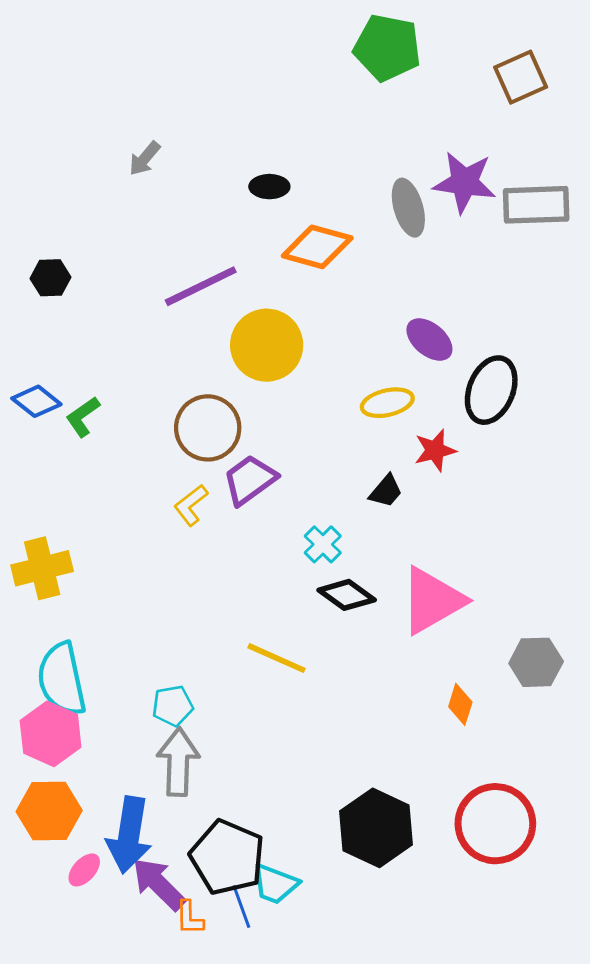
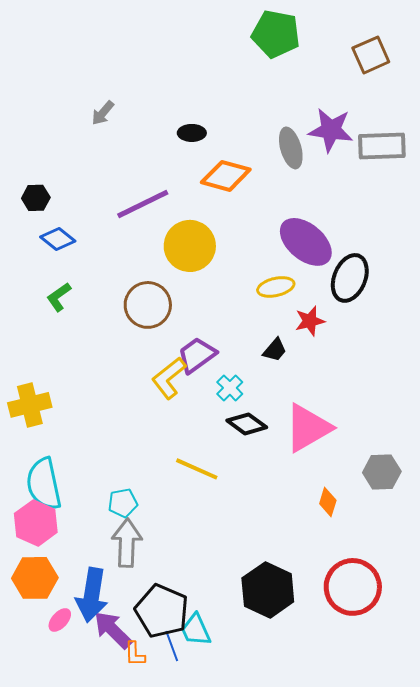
purple ellipse: (429, 340) -> (306, 242), size x1.6
blue diamond: (36, 401) -> (58, 239), moved
purple trapezoid: (250, 480) -> (197, 355), moved
yellow L-shape: (191, 505) -> (169, 378), moved, size x1.4
cyan trapezoid: (275, 884) -> (196, 630), turned 45

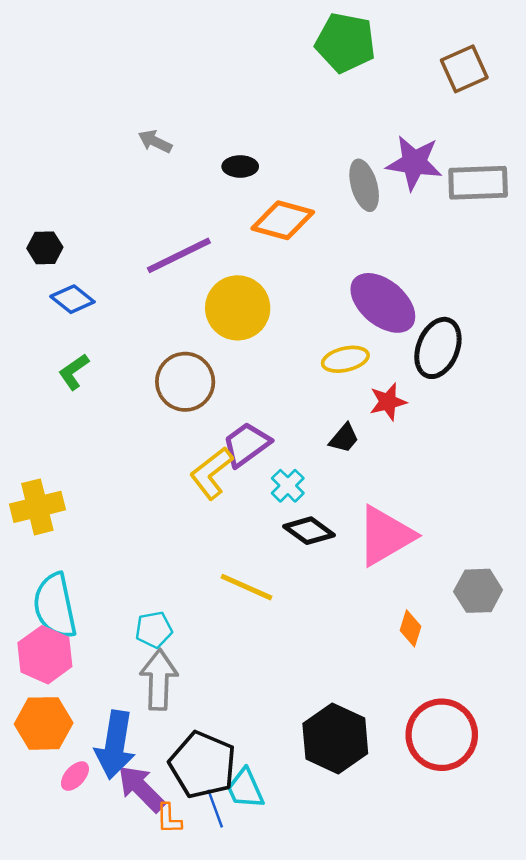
gray arrow: (103, 113) -> (155, 141), moved, turned 76

